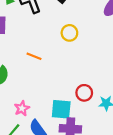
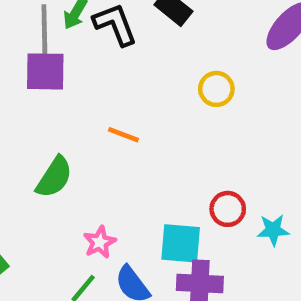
yellow circle: (69, 33) -> (216, 89), moved

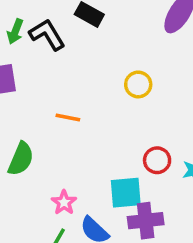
yellow circle: (216, 89) -> (138, 84), moved

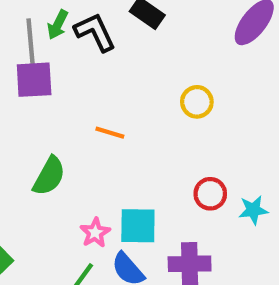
cyan square: (126, 193) -> (138, 226), moved

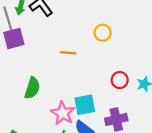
orange line: (110, 133) -> (68, 53), moved
pink star: (95, 233) -> (63, 113), size x1.5

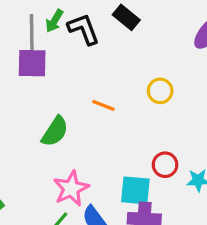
green semicircle: (32, 88) -> (55, 131), moved
cyan square: (85, 105) -> (135, 190), moved

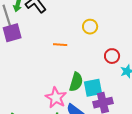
green semicircle: (55, 131) -> (76, 82), moved
red circle: (165, 165) -> (112, 56), moved

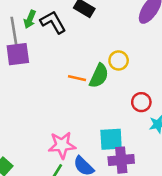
green semicircle: (76, 82) -> (99, 76), moved
pink star: (56, 98) -> (62, 145), turned 30

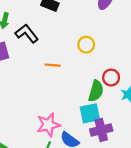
black L-shape: (53, 22) -> (27, 33), moved
green semicircle: (99, 76) -> (96, 91), moved

